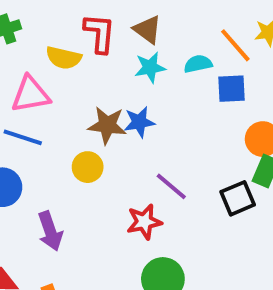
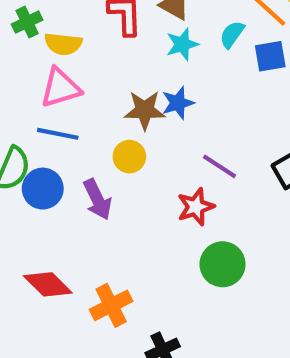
yellow semicircle: (64, 58) -> (63, 44), moved
cyan semicircle: (198, 64) -> (232, 34), turned -36
purple arrow: (50, 231) -> (97, 199), moved

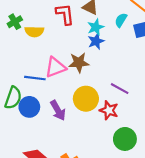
pink triangle: (60, 88) -> (55, 67), moved
blue star: (178, 103) -> (96, 41), moved
yellow circle: (129, 157) -> (86, 99), moved, size x1.5
red star: (196, 207) -> (109, 110), turned -30

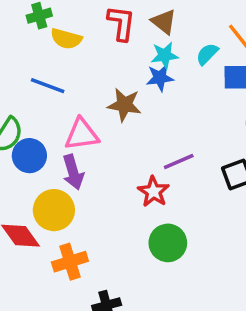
pink triangle: (55, 67) -> (82, 134), moved
blue line: (35, 78) -> (48, 86), moved
purple line: (120, 89) -> (179, 161), turned -66
yellow circle: (86, 99) -> (54, 210), moved

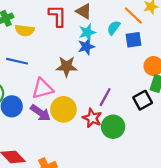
purple line: (179, 161) -> (105, 97), turned -30
purple arrow: (73, 172) -> (40, 113), turned -30
yellow circle: (54, 210) -> (63, 109), moved
green circle: (168, 243) -> (113, 127), moved

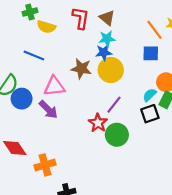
cyan semicircle: (114, 28) -> (150, 95), moved
yellow circle: (63, 109) -> (111, 70), moved

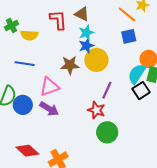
cyan semicircle: (150, 95) -> (137, 74), size x1.5
green circle: (117, 135) -> (107, 132), moved

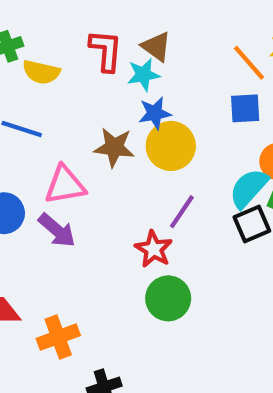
cyan star: (86, 33) -> (143, 75), moved

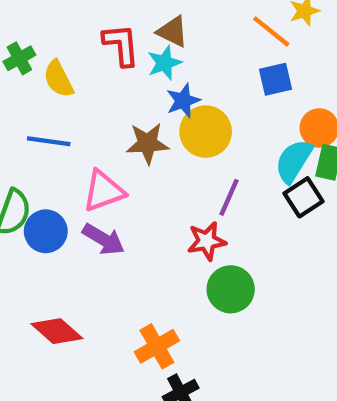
yellow semicircle: (41, 72) -> (58, 79), turned 60
red star: (154, 249) -> (207, 241), turned -30
orange cross: (58, 337) -> (157, 346), moved

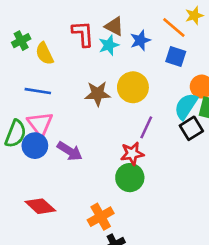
blue square: (275, 79) -> (176, 57), turned 30
blue star: (183, 101) -> (140, 40), moved
pink triangle: (104, 191) -> (40, 124), moved, turned -48
green circle: (231, 289) -> (130, 178), moved

